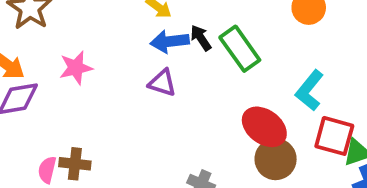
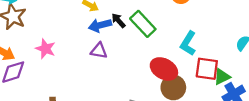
pink star: (76, 68) -> (46, 49), turned -30

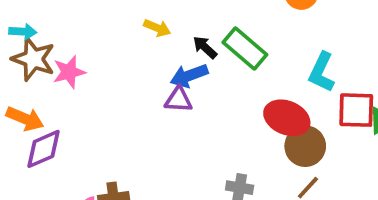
blue arrow: (100, 25) -> (189, 76), moved
pink star: (46, 49) -> (69, 72), moved, turned -30

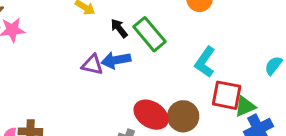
blue arrow: (189, 76) -> (116, 60), moved
red ellipse: (287, 118) -> (151, 115), moved

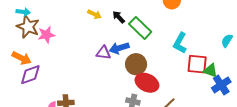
black arrow: (119, 28) -> (119, 17), moved
green triangle: (245, 106) -> (210, 70), turned 49
brown circle: (183, 116) -> (136, 64), moved

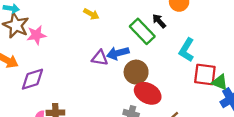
black arrow: (119, 17) -> (159, 21), moved
purple diamond: (30, 75) -> (32, 79), moved

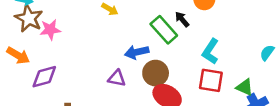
purple triangle: (100, 58) -> (117, 78), moved
red square: (205, 74) -> (211, 80), moved

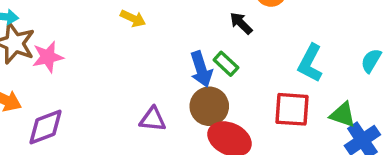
green rectangle: (164, 30) -> (226, 64), moved, size x0.6
cyan L-shape: (210, 51) -> (310, 63), moved
blue arrow: (137, 52) -> (201, 69), moved, turned -90

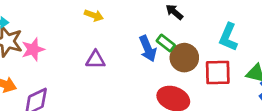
brown circle: (209, 106) -> (184, 58), moved
purple triangle: (153, 119) -> (95, 60), moved

